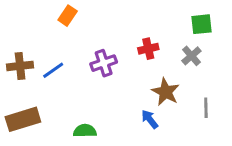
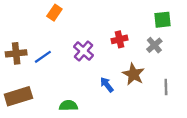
purple cross: (104, 63) -> (84, 51), turned -30
blue arrow: (150, 119) -> (107, 85), moved

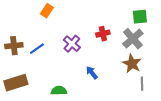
gray cross: (154, 45) -> (133, 39), size x1.5
brown star: (133, 74) -> (132, 64), moved
gray line: (166, 87) -> (142, 84), moved

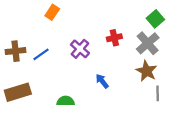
green square: (140, 17) -> (155, 19), turned -35

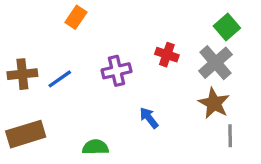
red cross: (114, 38) -> (167, 55), turned 32
purple cross: (80, 49) -> (117, 71), turned 36

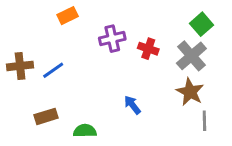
orange rectangle: (76, 17) -> (68, 16), turned 30
purple cross: (117, 71) -> (112, 39), moved
brown rectangle: (26, 134) -> (46, 116), moved, size x0.7

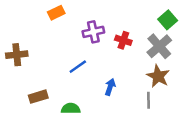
blue line: (53, 70) -> (78, 67), moved
blue arrow: (132, 105) -> (110, 87), turned 56
gray line: (204, 121) -> (148, 100), moved

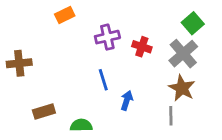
blue line: (78, 67) -> (103, 80), moved, turned -72

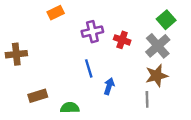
brown star: (182, 88) -> (157, 76), turned 30

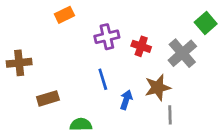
green square: (166, 20) -> (206, 23), moved
brown star: (157, 76) -> (158, 87), moved
brown rectangle: (38, 96) -> (48, 98), moved

